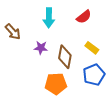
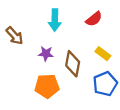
orange pentagon: (56, 84) -> (47, 86), moved

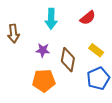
brown arrow: (15, 36) -> (13, 33), turned 36

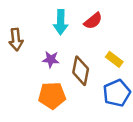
red semicircle: (88, 18) -> (93, 21), moved

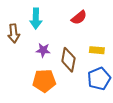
cyan arrow: (61, 22) -> (36, 19), moved
yellow rectangle: (114, 59) -> (97, 50), turned -32

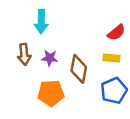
red semicircle: (79, 18) -> (116, 33), moved
brown arrow: (14, 33) -> (24, 54), moved

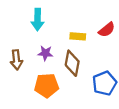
brown arrow: (24, 54) -> (16, 60), moved
yellow rectangle: (111, 58) -> (78, 36), moved

